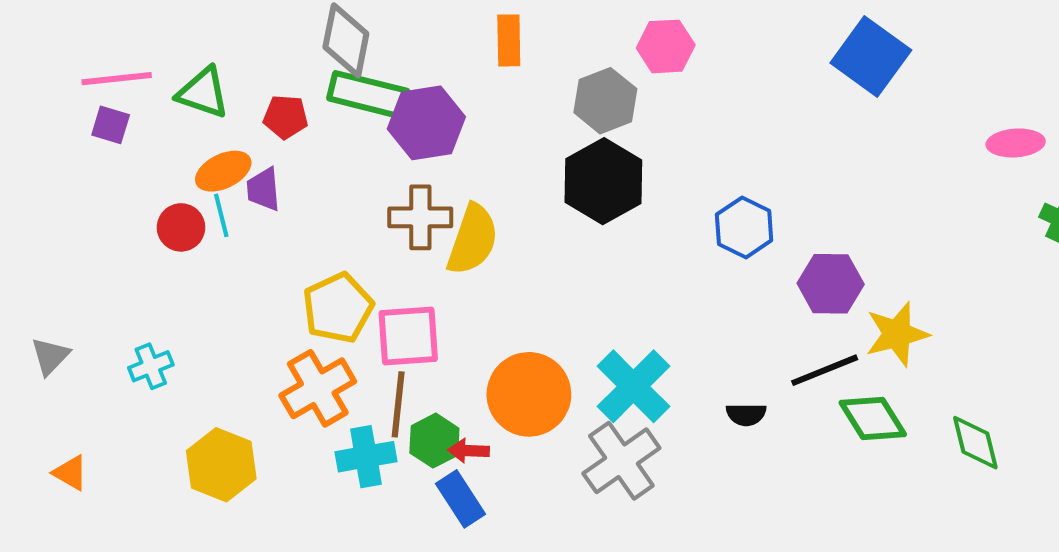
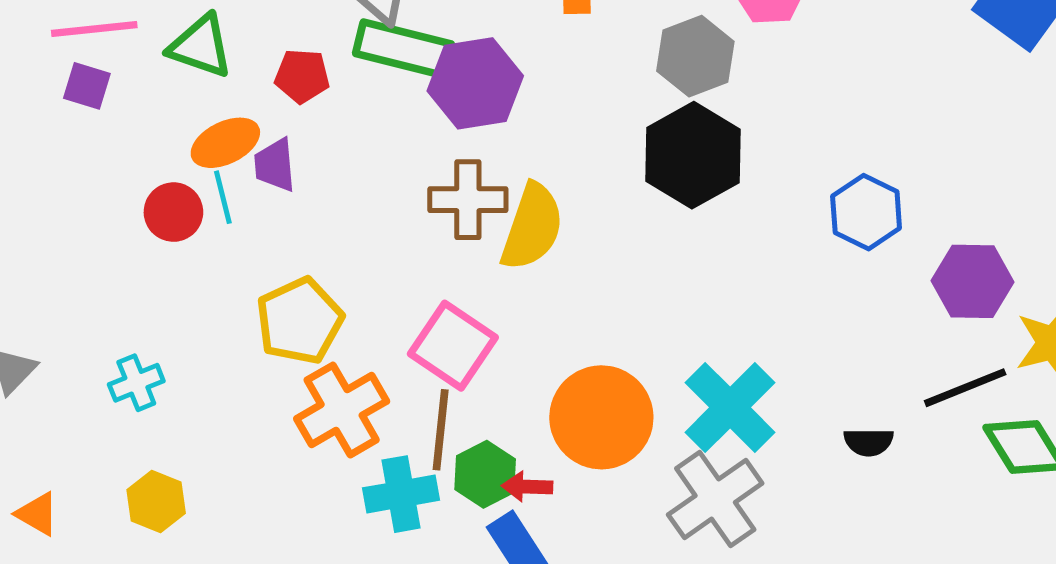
yellow pentagon: (338, 308) -> (300, 321), moved
pink square: (408, 336) -> (453, 346), turned 38
yellow hexagon: (221, 465) -> (156, 501), moved, size x0.7

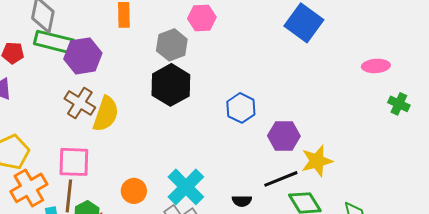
brown cross: (468, 200) -> (80, 103), turned 32
pink square: (453, 346) -> (74, 162), turned -32
orange circle: (601, 417) -> (134, 191), size x0.6

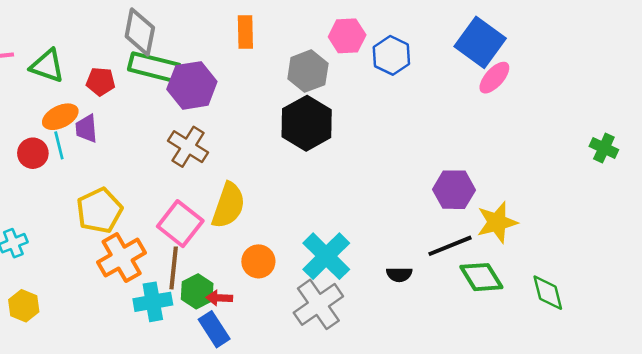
pink ellipse: (376, 66) -> (494, 78), moved, turned -44
blue hexagon: (241, 108) -> (391, 55), moved
yellow semicircle: (106, 114) -> (228, 205), moved
pink square: (74, 162) -> (180, 224), turned 36

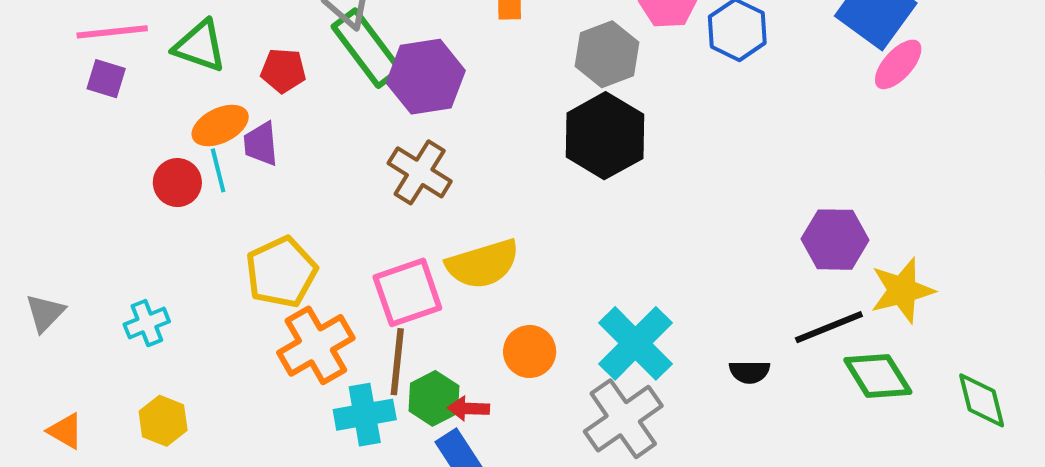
green rectangle: (154, 67) -> (367, 48), turned 39
yellow semicircle: (228, 205) -> (483, 264), turned 54
pink square: (180, 224) -> (407, 292), turned 33

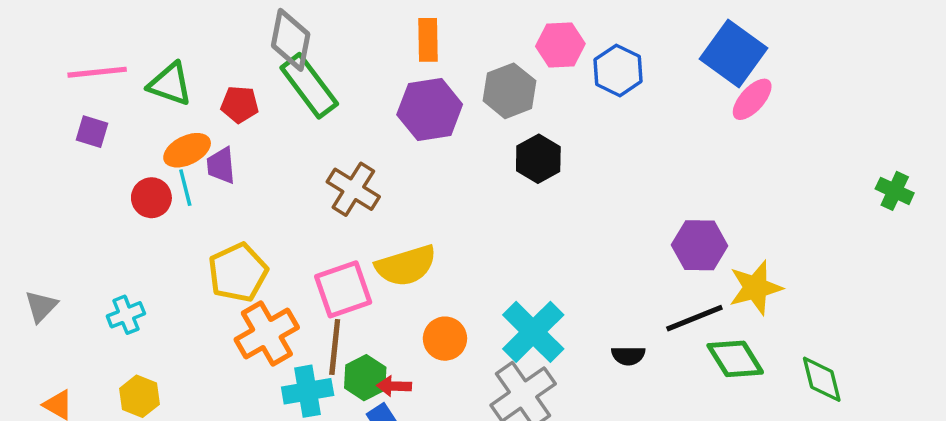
purple hexagon: (426, 77) -> (430, 109), moved
purple square: (106, 79) -> (92, 132), moved
black hexagon: (605, 136) -> (538, 159), moved, size x0.7

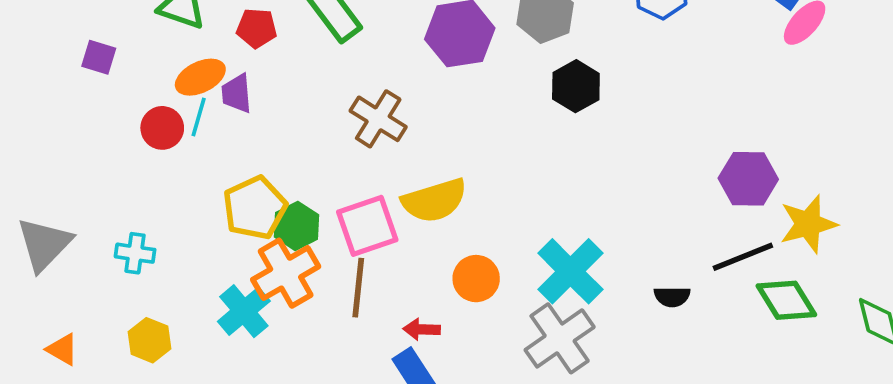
cyan line: (185, 188) -> (199, 117), turned 30
gray triangle: (41, 306) -> (44, 244), size x1.6
cyan cross: (126, 315) -> (135, 253), turned 30
green hexagon: (365, 378) -> (296, 226), moved
cyan cross: (308, 391) -> (244, 311), moved, turned -30

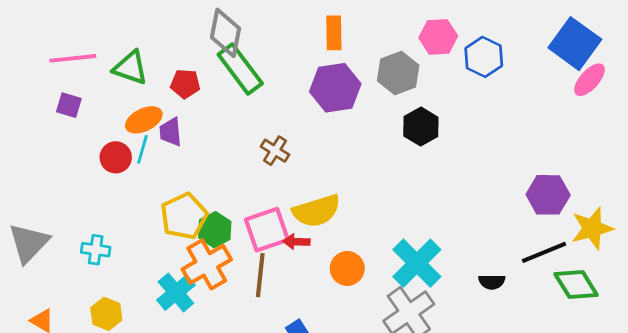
brown cross: (378, 119) -> (275, 151), size x0.7
red arrow: (422, 329) -> (296, 242), moved

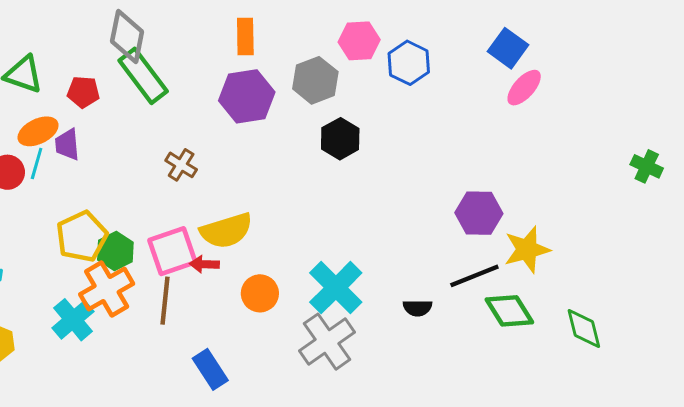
blue square: (575, 44) -> (508, 48), size x0.7

